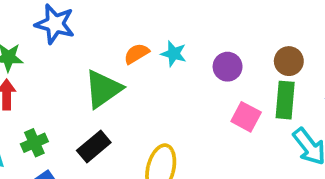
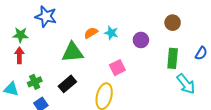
brown circle: (289, 61) -> (173, 23), moved
green triangle: (103, 89) -> (72, 52), turned 30
pink square: (246, 117) -> (117, 68), moved, turned 35

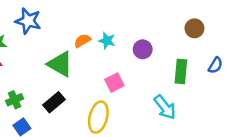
brown circle: (173, 23) -> (194, 28), moved
green triangle: (72, 52) -> (60, 64), turned 35
cyan arrow: (186, 84) -> (165, 107), moved

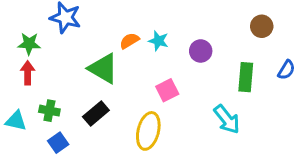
green cross: (15, 100) -> (49, 111), turned 35

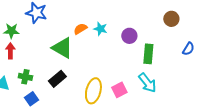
green rectangle: (246, 77) -> (148, 54), moved
pink square: (167, 90) -> (119, 90), moved

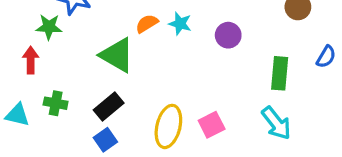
green star: (11, 31) -> (49, 27), moved
green rectangle: (148, 54) -> (280, 73), moved
cyan arrow: (147, 83) -> (276, 123), moved
blue square: (31, 99) -> (105, 140), moved

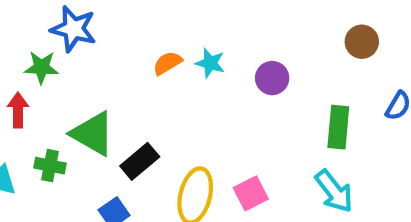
green triangle: (117, 55) -> (93, 134), moved
black rectangle: (109, 107) -> (140, 161), moved

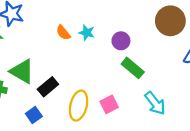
brown circle: (362, 42) -> (170, 21), size x1.6
orange semicircle: (167, 63) -> (63, 33), turned -98
green rectangle: (338, 127) -> (133, 68), moved, turned -55

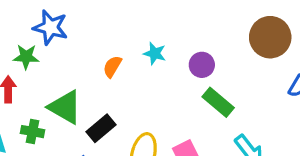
orange semicircle: (63, 33) -> (112, 66), moved, turned 70

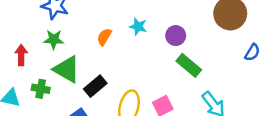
green star: (26, 57) -> (54, 39), moved

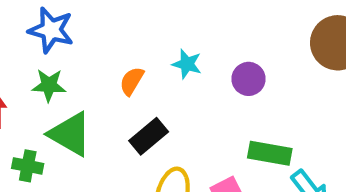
green rectangle: (189, 65) -> (270, 153), moved, turned -30
black rectangle: (95, 86) -> (149, 136), moved

